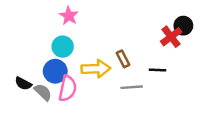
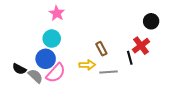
red cross: (171, 37) -> (141, 46), moved
yellow arrow: (96, 69) -> (87, 65), moved, size x0.7
black line: (157, 70) -> (130, 58), turned 72
pink semicircle: (68, 88) -> (56, 73), turned 30

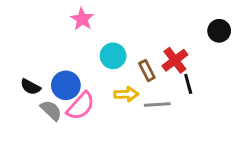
cyan circle: (52, 39) -> (113, 56), moved
red cross: (141, 46) -> (175, 60), moved
black semicircle: (19, 69) -> (30, 87), moved

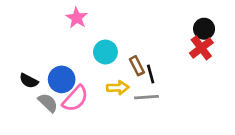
red cross: (175, 60) -> (201, 48), moved
black line: (188, 84) -> (151, 74), moved

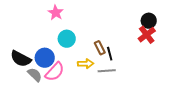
cyan circle: (105, 52) -> (67, 39), moved
black semicircle: (29, 81) -> (21, 59), size x1.5

